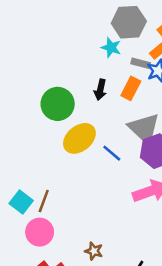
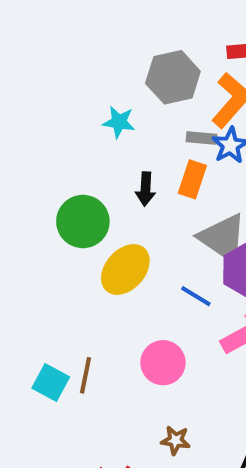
cyan star: (111, 48) -> (119, 122), moved
blue line: (112, 153) -> (196, 296), moved
pink circle: (40, 232) -> (163, 363), moved

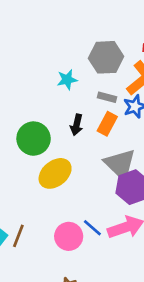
cyan star: (119, 122) -> (67, 80), turned -30
gray rectangle: (201, 138) -> (107, 97), moved
blue line: (196, 296) -> (92, 228), moved

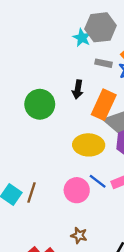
cyan star: (67, 80) -> (82, 38), moved, turned -30
orange rectangle: (107, 124) -> (104, 105), moved, size x1.4
yellow ellipse: (55, 173) -> (89, 145), moved, turned 44

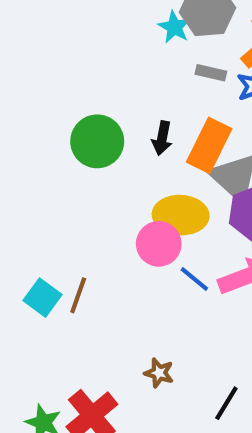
black arrow: (78, 90) -> (162, 138), moved
pink circle: (77, 190) -> (159, 244), moved

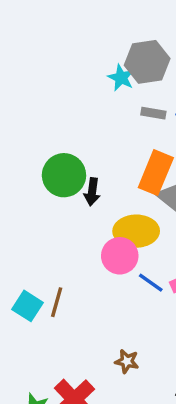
black arrow: (162, 138) -> (92, 192), moved

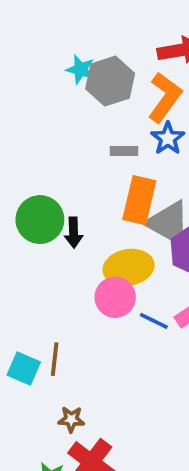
cyan star: (121, 78) -> (80, 70), moved
gray rectangle: (153, 113) -> (124, 151), moved
brown star: (127, 361) -> (71, 419), moved

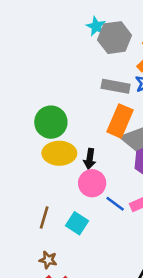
gray rectangle: (124, 151) -> (116, 86), size x1.5
black arrow: (73, 232) -> (90, 159), moved
yellow ellipse: (129, 267) -> (59, 153), moved
cyan square: (24, 368) -> (77, 223), moved

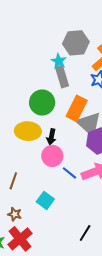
cyan star: (96, 26) -> (59, 61), moved
gray rectangle: (116, 86) -> (62, 77), moved, turned 60
green circle: (51, 122) -> (42, 103), moved
cyan square: (77, 223) -> (45, 200), moved

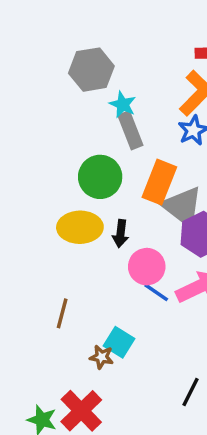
gray hexagon: (76, 43) -> (91, 70), moved
pink circle: (52, 156) -> (147, 267), moved
brown star: (15, 214) -> (102, 357), moved

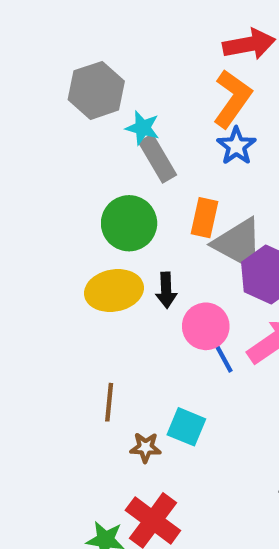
orange rectangle: (159, 182) -> (204, 218), size x0.7
blue line: (156, 292) -> (223, 357), turned 36
brown star: (102, 357) -> (146, 447), moved

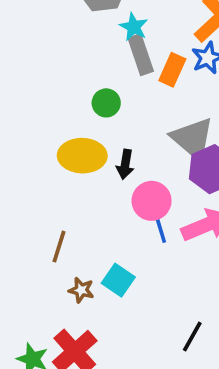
orange rectangle: (204, 218) -> (172, 70), moved
green circle: (129, 223) -> (106, 103), size x0.6

